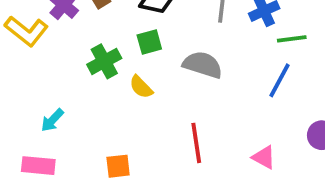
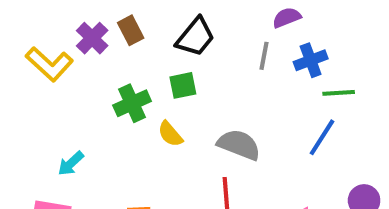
gray semicircle: (203, 65) -> (239, 145), moved

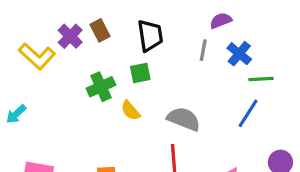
black trapezoid: (195, 37) -> (150, 36), turned -48
blue cross: (311, 60) -> (239, 54), turned -30
cyan arrow: (71, 163) -> (16, 114), moved

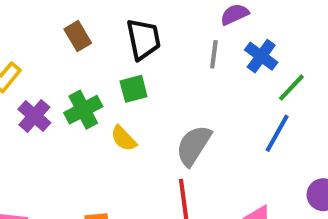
purple cross: (70, 36) -> (34, 116), moved
green line: (261, 79) -> (291, 88), turned -40
gray semicircle: (184, 119) -> (194, 145), turned -76

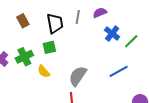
gray line: (214, 54) -> (78, 17), moved
green line: (291, 88) -> (131, 41), moved
blue line: (277, 133) -> (119, 71), turned 30

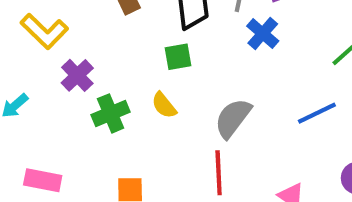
blue cross: (112, 34) -> (263, 34), moved
green cross: (24, 57) -> (111, 113), moved

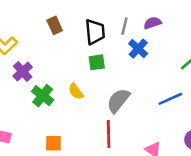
green square: (178, 57) -> (97, 62), moved
green cross: (111, 113) -> (43, 96), turned -30

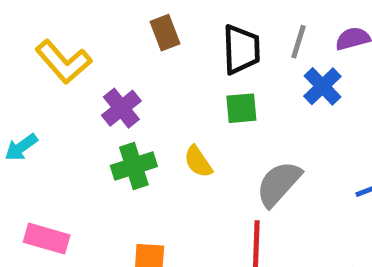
purple cross: (23, 72) -> (121, 108), moved
green cross: (43, 96) -> (134, 166), turned 30

